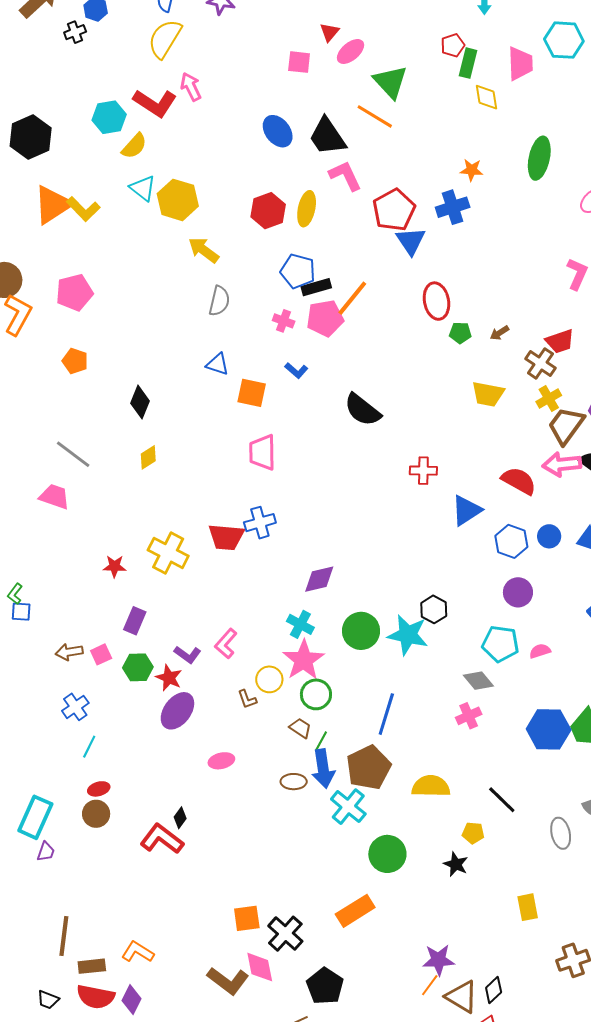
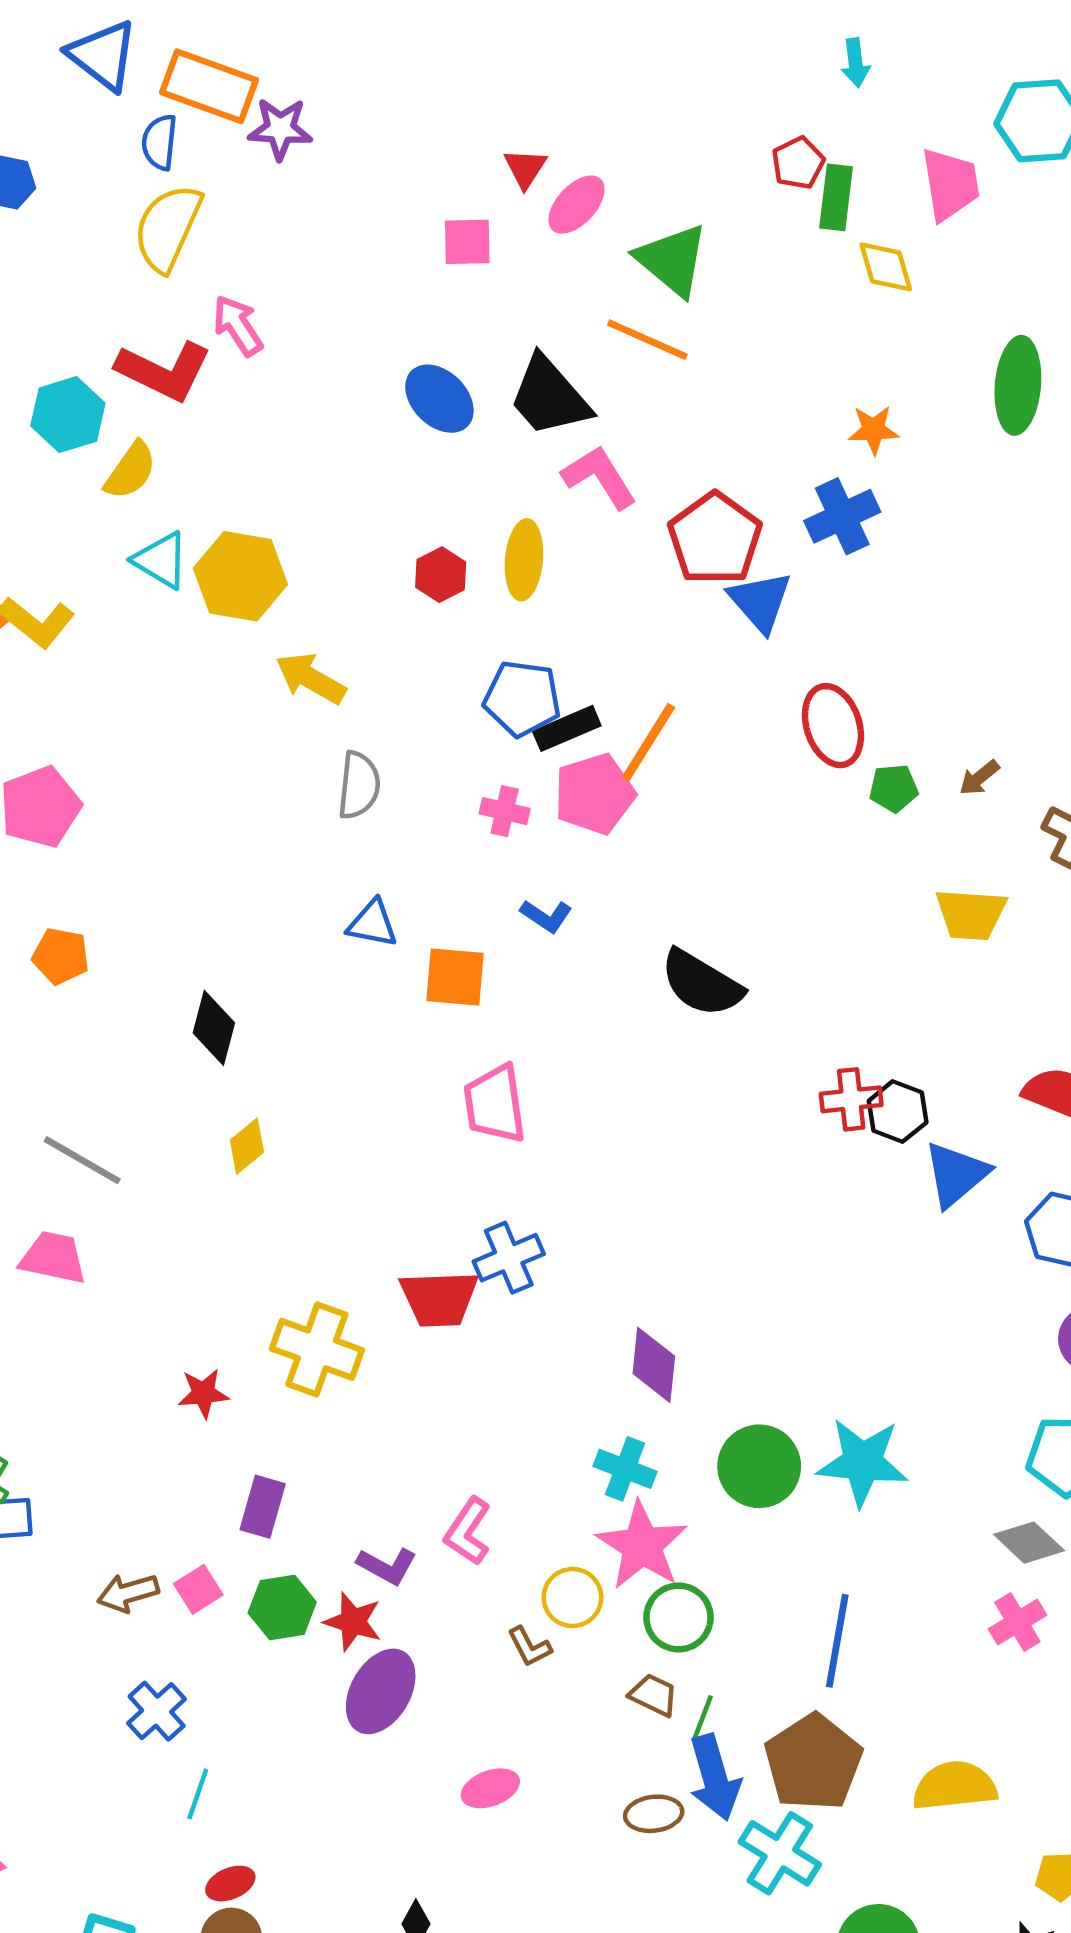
red hexagon: (268, 211) -> (441, 575), size x0.7
purple diamond: (319, 579) -> (654, 1365), turned -64
black hexagon: (434, 609) -> (898, 1112), moved

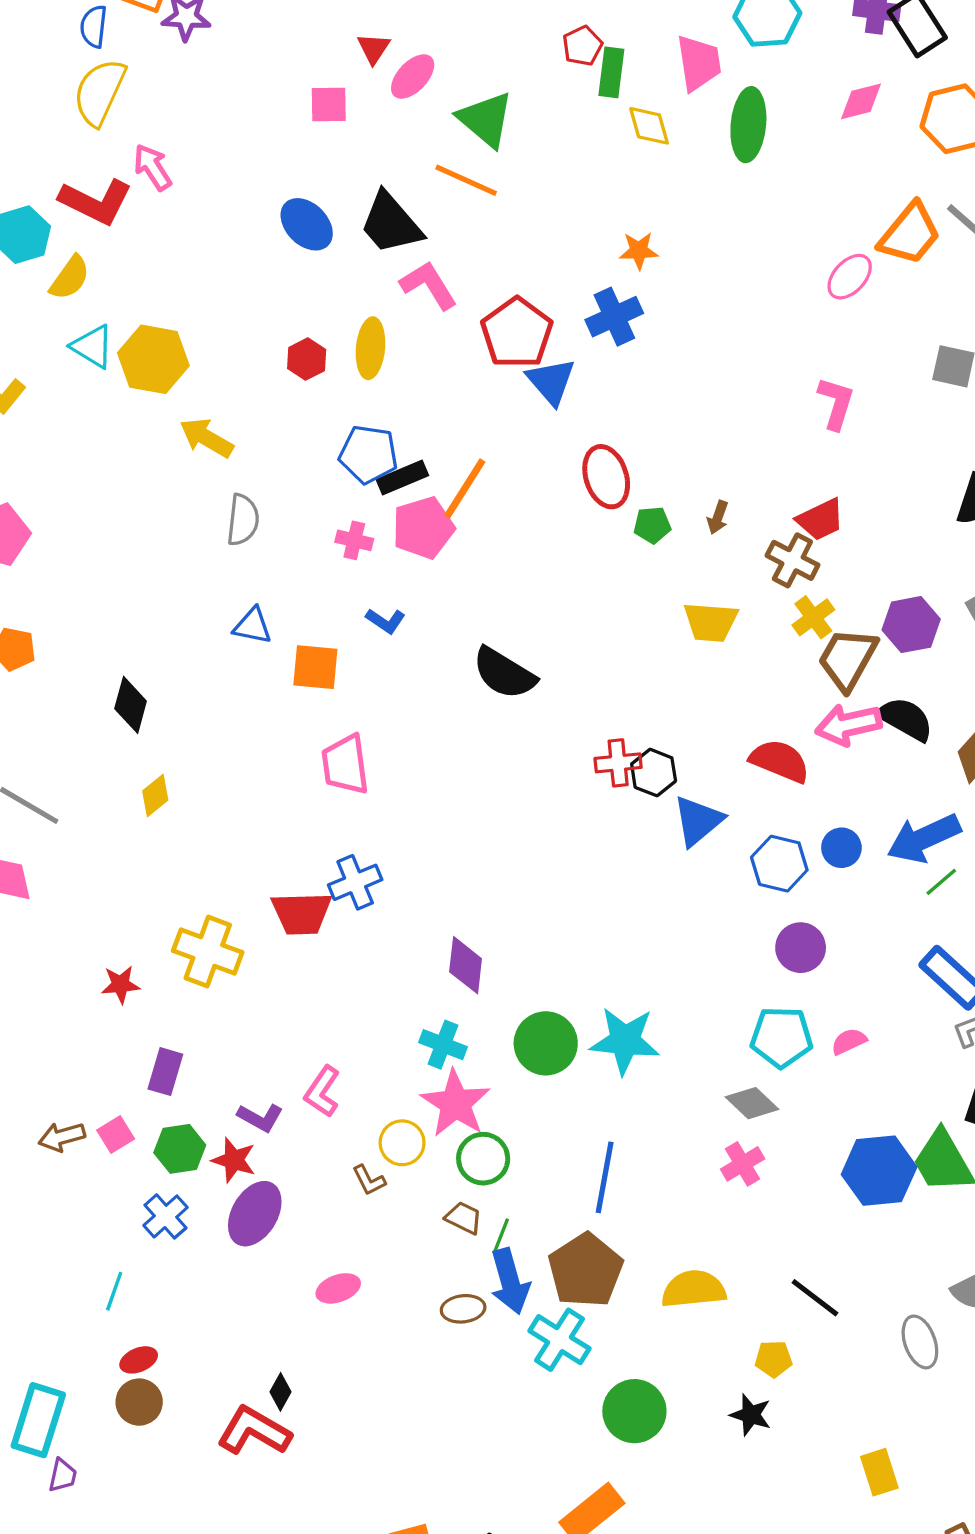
green ellipse: (1018, 385) -> (748, 125), moved
brown arrow: (979, 778) -> (718, 517), turned -32
blue cross: (157, 1711) -> (165, 1216), moved

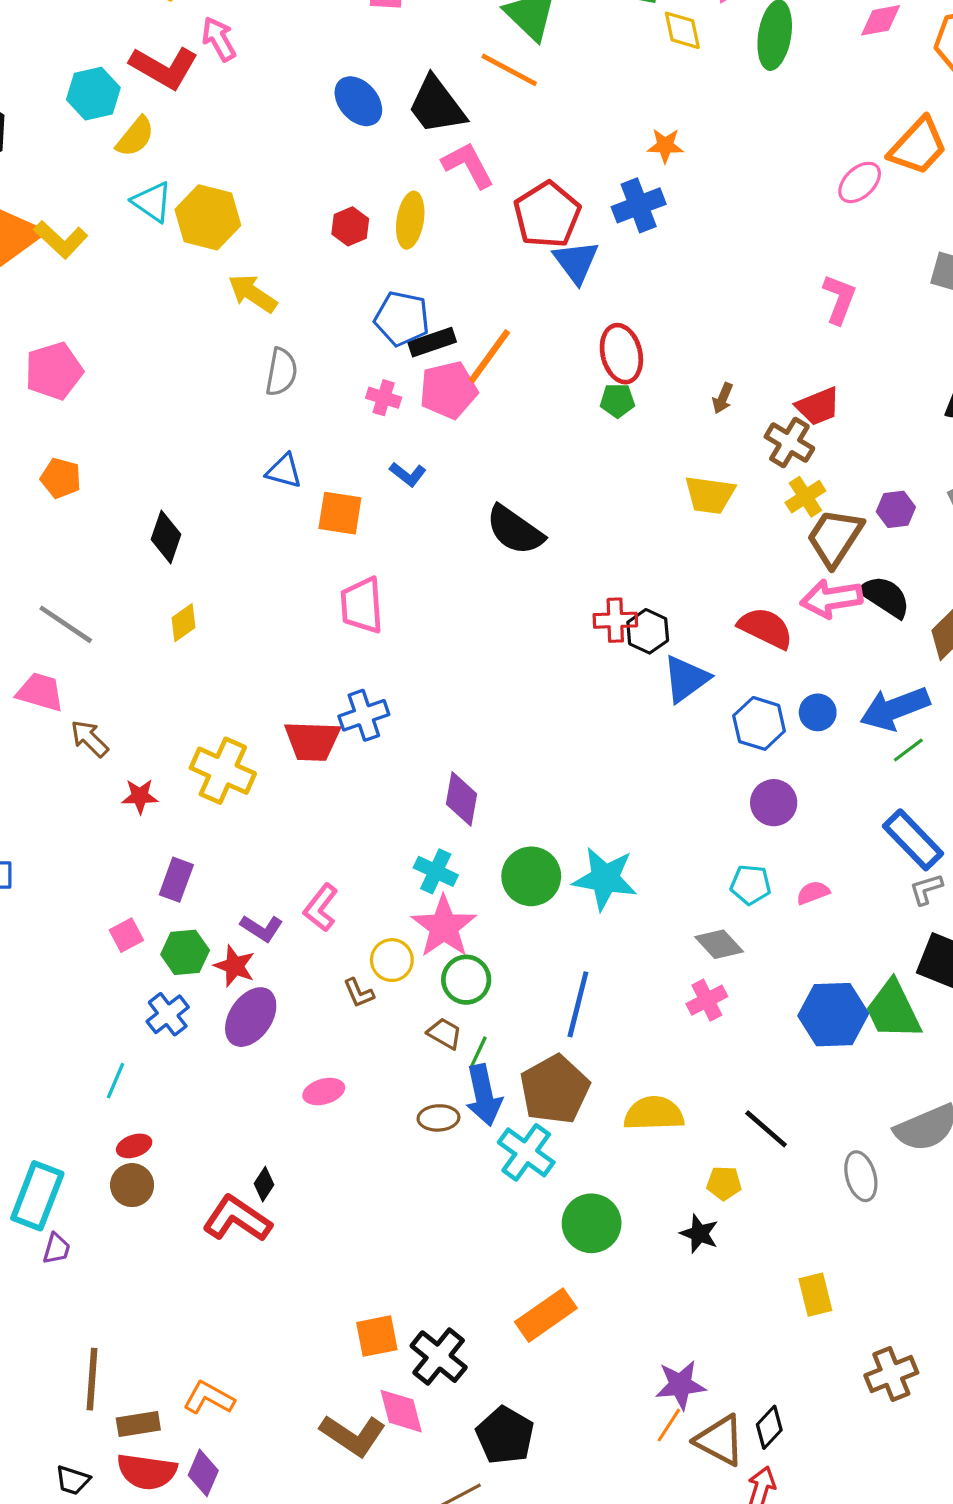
green pentagon: (652, 525) -> (617, 401), moved
purple hexagon: (911, 625) -> (896, 509), size x0.7
cyan pentagon: (781, 1037) -> (751, 885), size x0.7
brown arrow: (62, 1137) -> (90, 739), moved, turned 57

